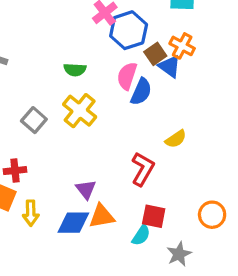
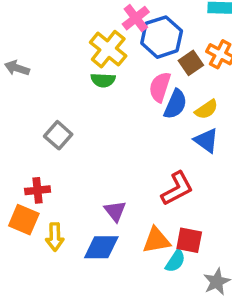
blue triangle: (170, 66) -> (206, 140), moved
yellow cross: (80, 111) -> (108, 49), moved
yellow semicircle: (176, 139) -> (206, 109), moved
red L-shape: (143, 169) -> (177, 189), turned 32
orange triangle: (102, 216) -> (156, 240), moved

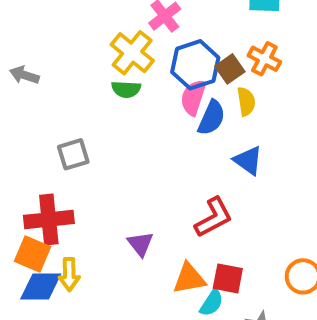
blue hexagon: (162, 37) -> (195, 65), moved
yellow semicircle: (206, 109) -> (246, 101), moved, turned -65
gray square: (58, 135) -> (73, 154), turned 32
red cross: (38, 190) -> (49, 219), size x1.6
blue diamond: (101, 247) -> (41, 287), moved

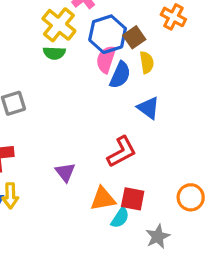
orange cross: (264, 59) -> (173, 17), moved

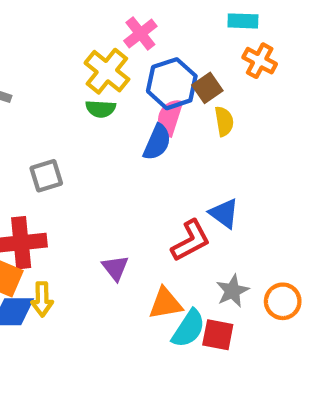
blue semicircle: (120, 75) -> (157, 142), moved
blue triangle: (148, 108) -> (224, 213), moved
red square: (133, 199) -> (218, 335), moved
cyan semicircle: (120, 218) -> (189, 329), size x1.4
gray star: (158, 237) -> (232, 291), moved

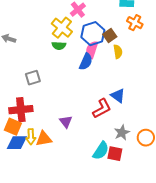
orange triangle: (166, 303) -> (44, 139), moved

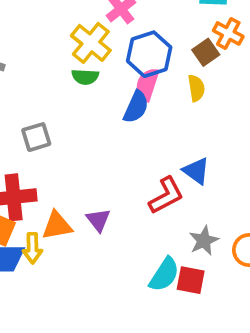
brown square: (110, 36) -> (206, 52), moved
orange triangle: (44, 139) -> (57, 226), moved

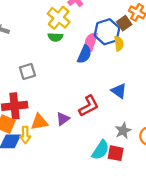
blue hexagon: (149, 54) -> (107, 32), moved
red L-shape: (166, 195) -> (89, 106), moved
purple triangle: (98, 220) -> (63, 119), turned 32

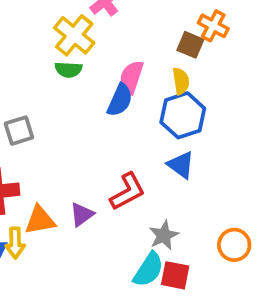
brown square: (124, 23) -> (190, 45), turned -32
blue hexagon: (107, 32) -> (183, 115), moved
gray star: (123, 131) -> (164, 235), moved

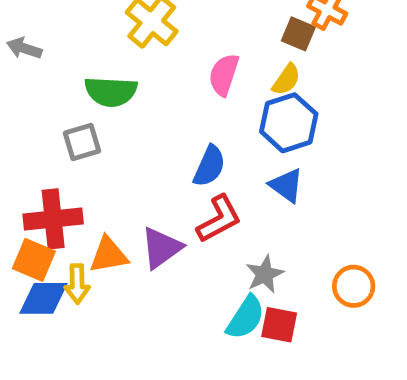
green semicircle: (68, 70) -> (111, 92), moved, size x1.5
yellow semicircle: (181, 81) -> (286, 80), turned 44
blue semicircle: (120, 100) -> (209, 166), moved
purple triangle: (82, 214) -> (161, 248), size x1.4

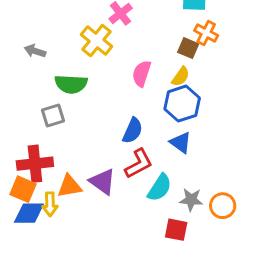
gray arrow: (24, 48) -> (35, 51), moved
purple triangle: (161, 248) -> (103, 182), turned -48
gray star: (265, 274) -> (191, 200), moved, turned 30
cyan semicircle: (245, 318) -> (160, 188), moved

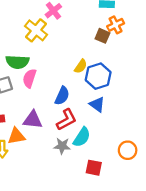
orange cross: (206, 33) -> (116, 25), turned 35
pink semicircle: (142, 74) -> (29, 78), moved
yellow semicircle: (181, 77) -> (81, 66), moved
purple triangle: (103, 182) -> (33, 120), moved, turned -30
gray star: (191, 200) -> (62, 146), moved

